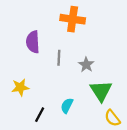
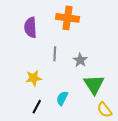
purple semicircle: (33, 42) -> (30, 27), moved
yellow star: (20, 87) -> (34, 78), moved

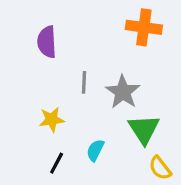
orange cross: (67, 18) -> (144, 27), moved
gray star: (80, 60) -> (123, 92), size x1.5

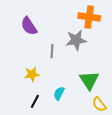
purple semicircle: (47, 42) -> (29, 26), turned -30
gray star: (123, 92) -> (76, 40), moved, turned 30

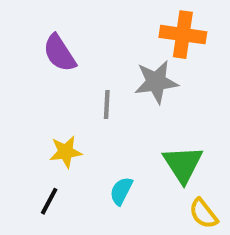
black line: (35, 101) -> (49, 201), moved

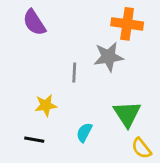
purple semicircle: (59, 53) -> (34, 22), moved
black line: (49, 201) -> (34, 140), turned 72

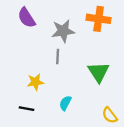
gray star: (109, 57) -> (63, 31), moved
green triangle: (127, 114) -> (99, 72), moved

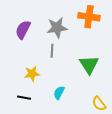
purple semicircle: (27, 18) -> (23, 30), moved, turned 60

